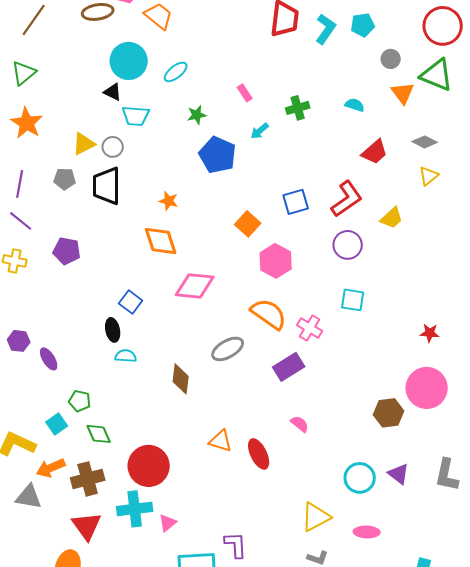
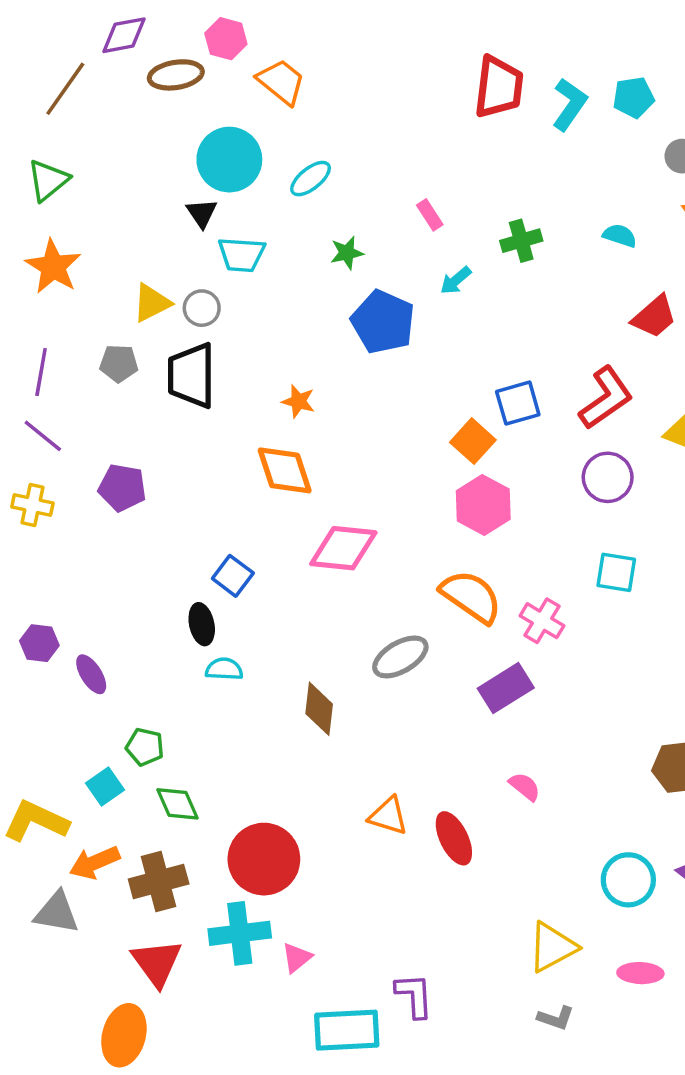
black triangle: (113, 92) -> (202, 213), turned 30
orange square: (248, 224) -> (473, 441), moved

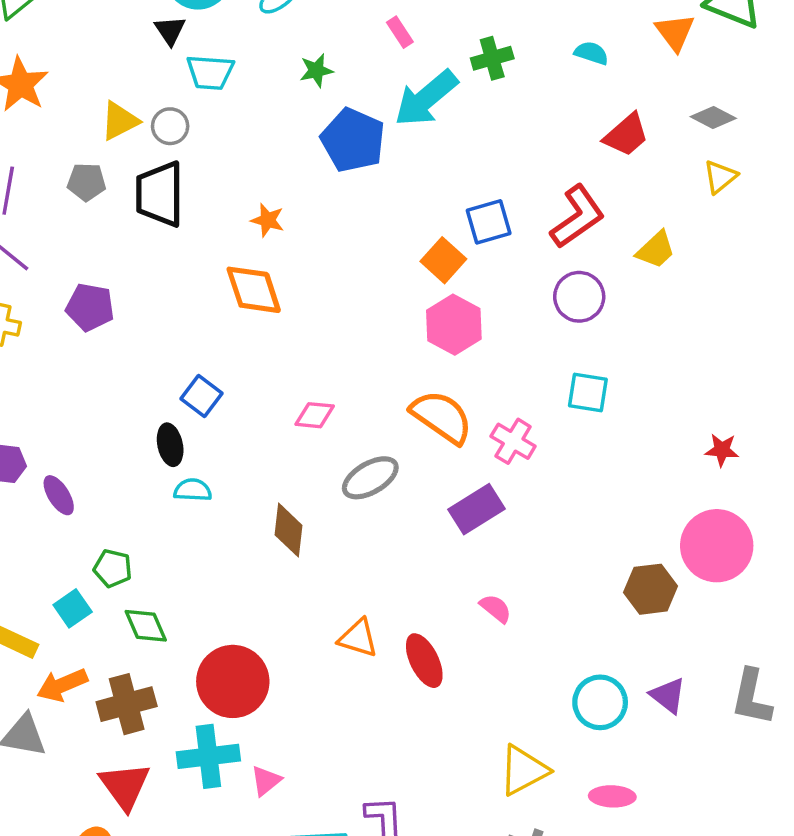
cyan arrow: (456, 280) -> (426, 98), size x2.0
pink diamond: (343, 548) -> (315, 415), moved, size x0.6

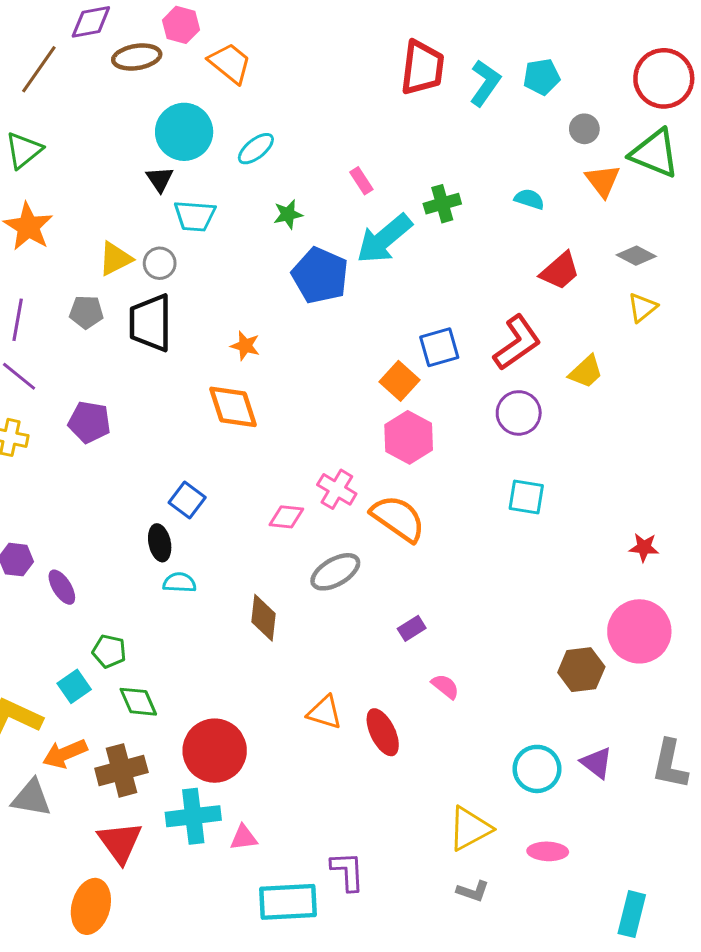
pink cross: (513, 441) -> (337, 489), moved
purple rectangle: (476, 509) -> (412, 628), moved, size x0.6
pink triangle: (266, 781) -> (244, 838), turned 32

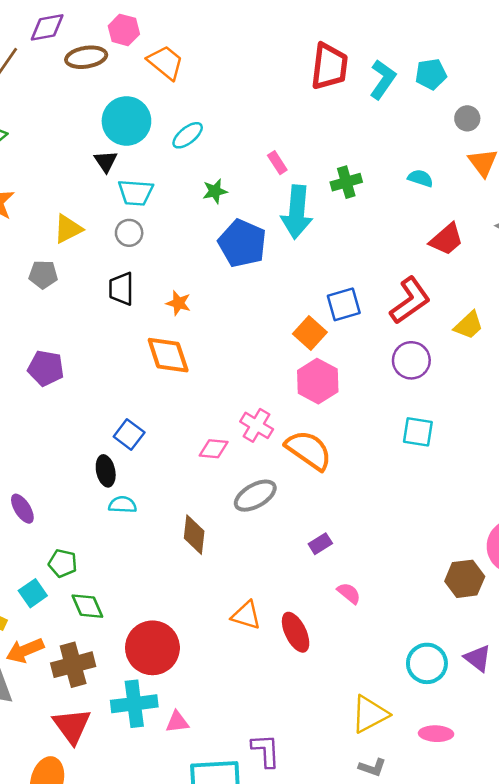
cyan arrow: (384, 239) -> (297, 212), turned -45
gray circle: (160, 263) -> (129, 233), moved
black trapezoid: (150, 323) -> (121, 289), moved, size x0.7

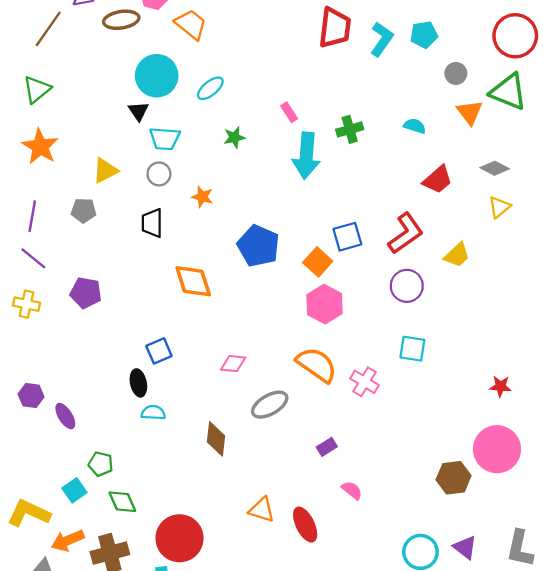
blue pentagon: (242, 243) -> (258, 246), moved
orange star: (178, 303) -> (202, 197), moved
pink cross: (257, 425) -> (365, 382), moved
blue square: (129, 434) -> (159, 351), turned 30

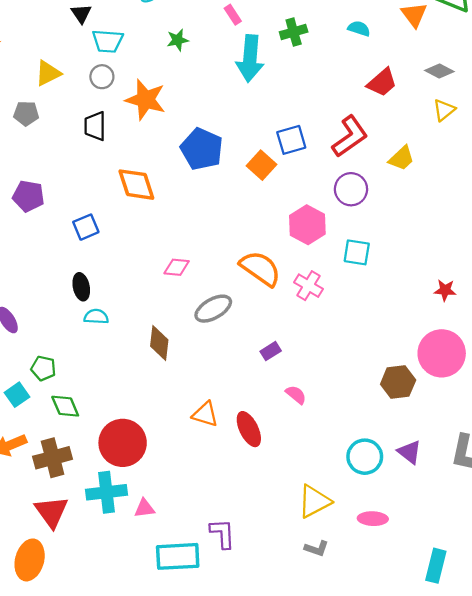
orange star: (202, 197) -> (146, 100), size x1.8
pink hexagon: (325, 304) -> (307, 225), moved
blue square: (159, 351) -> (86, 227), moved

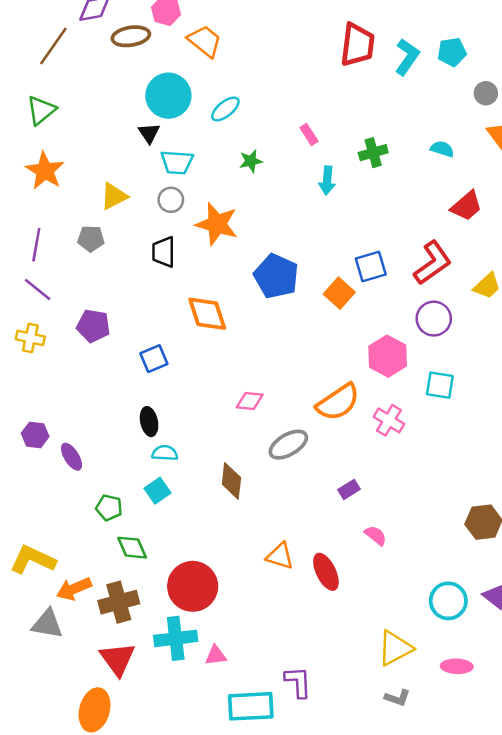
cyan arrow: (250, 58) -> (327, 180), size x0.6
orange semicircle: (260, 268) -> (338, 402), turned 111
cyan square: (17, 395) -> (158, 491), moved

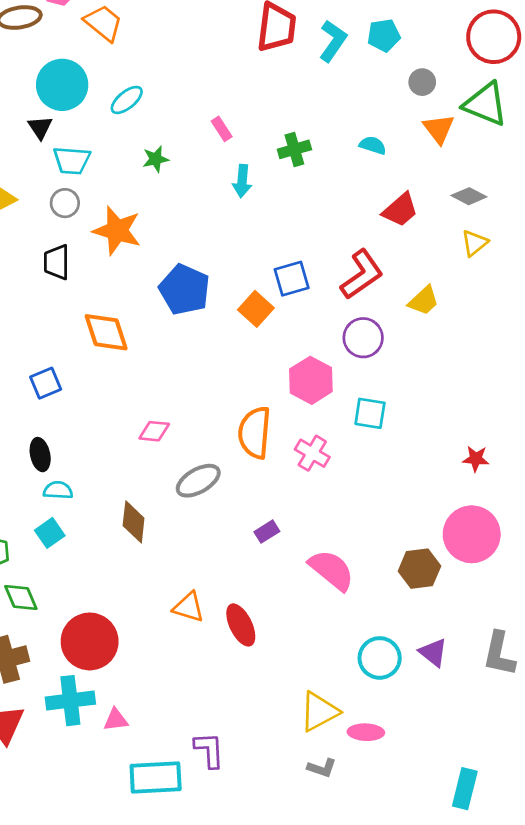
orange semicircle: (338, 402) -> (255, 433), turned 129
pink semicircle: (376, 535) -> (332, 570), moved, size x1.8
pink ellipse: (457, 666) -> (366, 732), moved

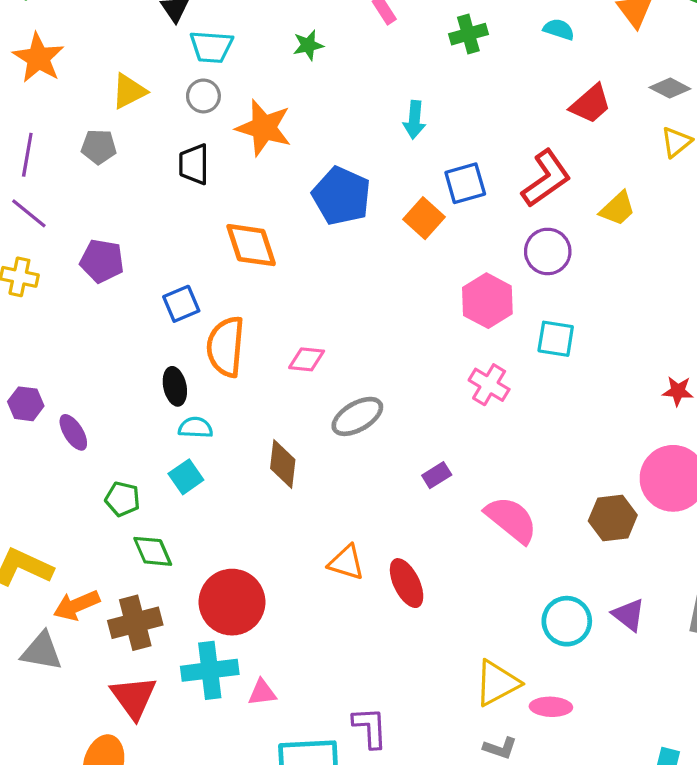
cyan arrow: (242, 181) -> (414, 120), moved
orange semicircle: (255, 433) -> (226, 347), moved

